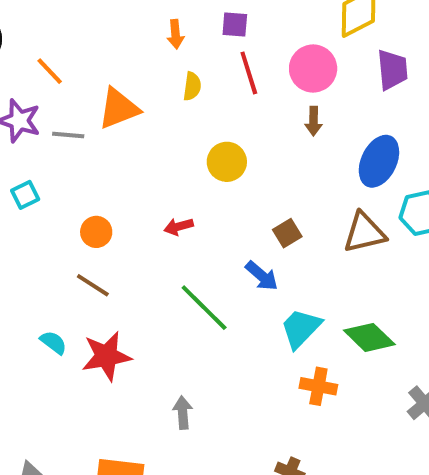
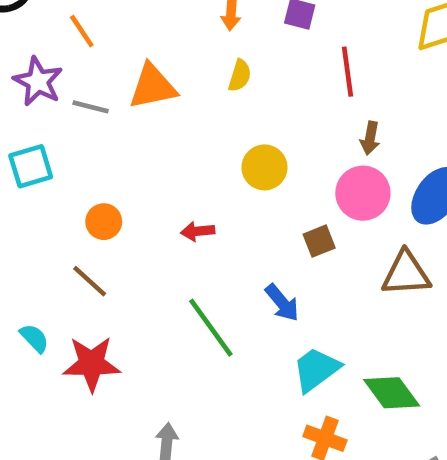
pink circle: (313, 69) -> (363, 193), moved
red line: (249, 73) -> (348, 72), moved
cyan square: (25, 195) -> (31, 166), size x1.4
brown square: (287, 233) -> (319, 241), moved

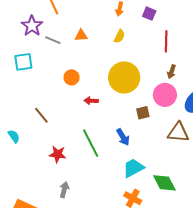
orange triangle: (153, 87) -> (81, 35), size x0.6
yellow circle: (264, 167) -> (124, 77), size x1.6
orange circle: (104, 222) -> (72, 77), moved
red star: (92, 364) -> (58, 154), moved, size x0.7

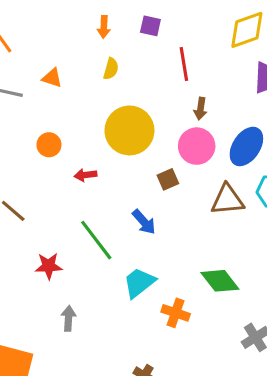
orange triangle: (81, 35) -> (52, 78), turned 32
cyan trapezoid: (133, 168) -> (139, 283), moved

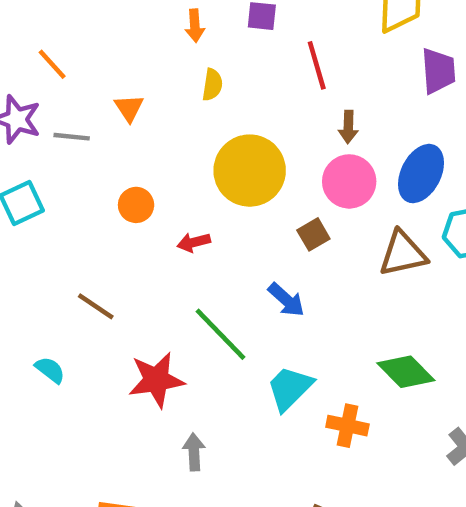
orange triangle: (52, 78) -> (129, 108), turned 45
red star: (49, 266) -> (156, 380), size x1.4

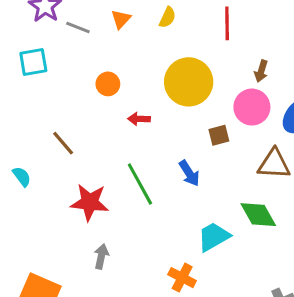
red line: (317, 65) -> (227, 23), moved
yellow semicircle: (212, 85) -> (167, 17), moved
green diamond: (406, 372) -> (258, 215), moved
cyan trapezoid: (290, 388) -> (214, 237), moved
orange cross: (347, 426) -> (182, 278), moved

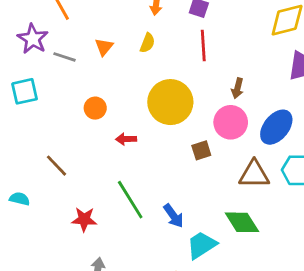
blue arrow: (189, 173) -> (174, 216), moved
cyan semicircle: (22, 177) -> (20, 199), turned -36
red star: (90, 202) -> (84, 219), size x0.7

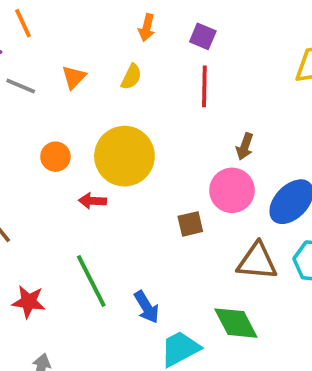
yellow circle: (170, 102) -> (124, 156), moved

